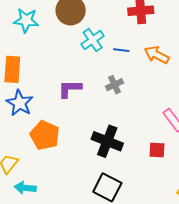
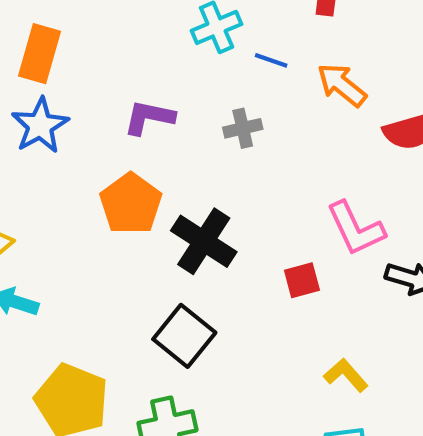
orange pentagon: (45, 135) -> (131, 204), moved
red square: (157, 150) -> (302, 280), turned -30

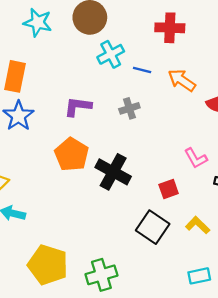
pink L-shape: (356, 229) -> (196, 158), size x0.7
black square: (184, 336) -> (153, 227), moved
yellow L-shape: (346, 375) -> (198, 225), moved

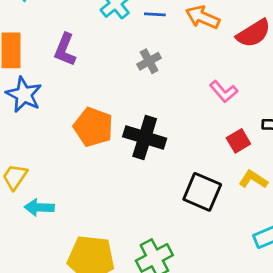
purple L-shape: (78, 107) -> (65, 50), moved, turned -64
pink L-shape: (196, 158) -> (224, 92), moved
red square: (169, 189) -> (238, 141), moved

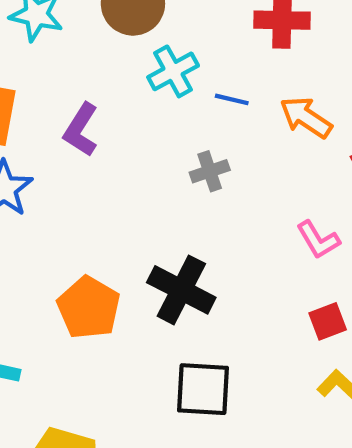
orange pentagon: (93, 127) -> (89, 308), moved
black square: (202, 192) -> (203, 389), moved, turned -30

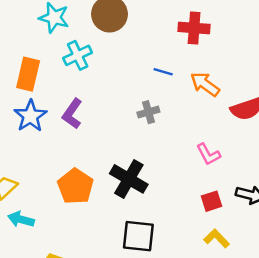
cyan cross: (173, 71) -> (78, 55), moved
purple L-shape: (81, 130) -> (72, 114), moved

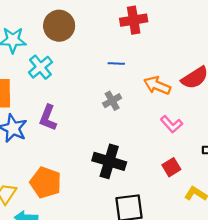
orange arrow: (205, 84) -> (157, 85), moved
orange pentagon: (75, 186) -> (46, 183), moved
red square: (211, 201) -> (171, 167), moved

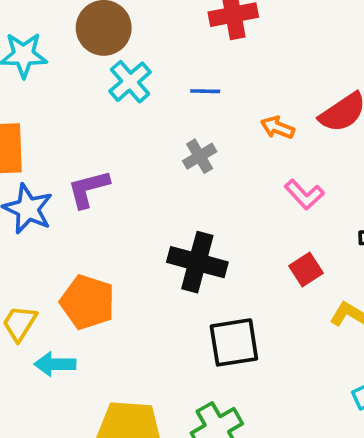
cyan cross: (40, 67) -> (130, 82), moved
orange arrow: (157, 85) -> (277, 128), size x0.7
purple L-shape: (48, 118) -> (88, 189), turned 55

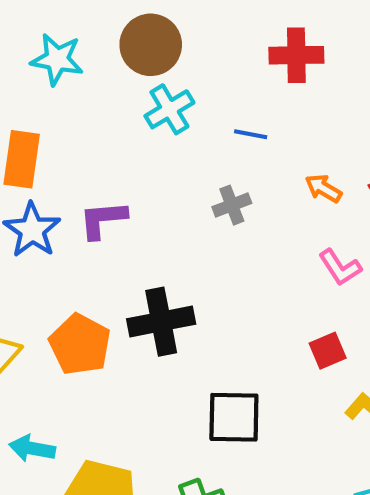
black cross: (197, 262) -> (161, 322), moved, turned -36
cyan arrow: (55, 364) -> (32, 448), moved

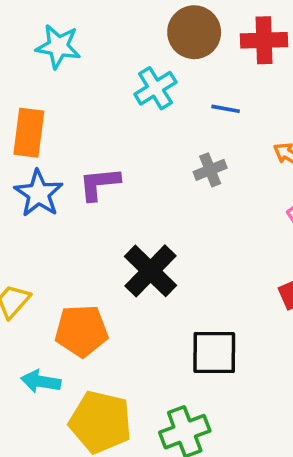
brown circle: (151, 45) -> (194, 32), moved
black cross: (161, 322) -> (151, 271), turned -34
orange pentagon: (80, 344) -> (81, 331), moved, turned -30

